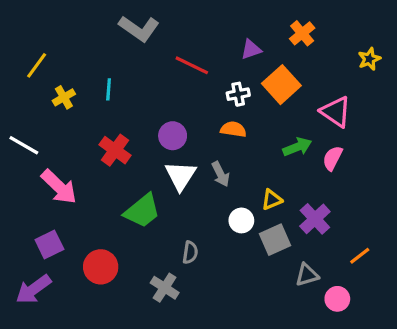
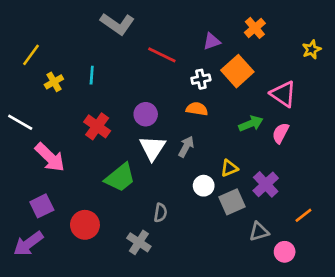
gray arrow: (221, 174) -> (186, 147), turned -125

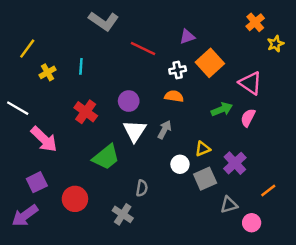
orange cross: (255, 28) -> (255, 22), moved

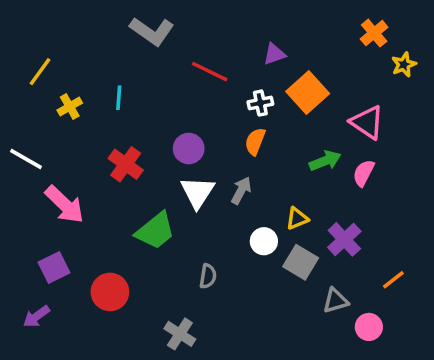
orange semicircle: (174, 96) -> (255, 142), turned -78
gray square: (205, 179) -> (301, 262), turned -35
gray cross: (123, 214) -> (180, 334), moved
purple arrow: (25, 216) -> (36, 316), size x0.7

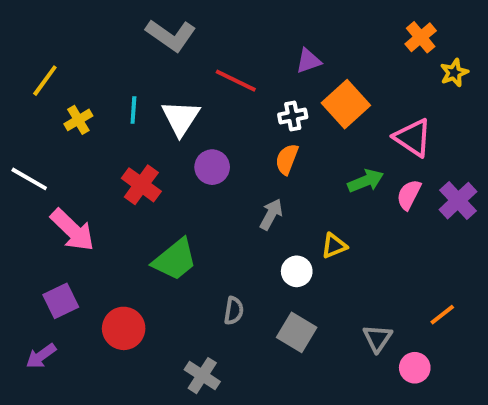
white triangle: (197, 192) -> (181, 118), moved
purple cross: (344, 239) -> (458, 201), moved
gray square: (301, 262) -> (297, 332), moved
gray triangle: (336, 301) -> (377, 338), turned -40

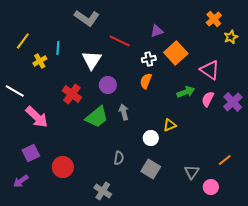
cyan line: (133, 110) -> (58, 48), moved
gray arrow: (271, 214) -> (124, 112), moved, turned -42
green trapezoid: (175, 260) -> (97, 117), moved

